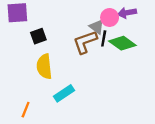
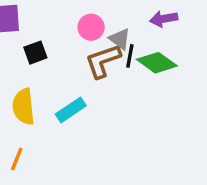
pink circle: (110, 17) -> (91, 27), moved
yellow semicircle: (44, 66) -> (23, 107), moved
cyan rectangle: (64, 93) -> (71, 110), moved

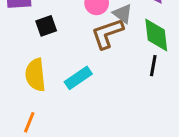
black line: (130, 56) -> (153, 66), moved
green diamond: (157, 63) -> (156, 35), turned 48

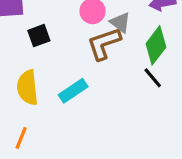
green diamond: (156, 35) -> (156, 45), turned 44
black line: (153, 66) -> (153, 78), turned -50

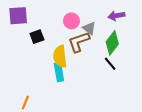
yellow semicircle: (28, 88) -> (60, 56), moved
cyan rectangle: (73, 91) -> (59, 72), turned -66

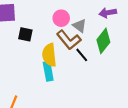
black square: (37, 37) -> (25, 34), turned 32
brown L-shape: (79, 42) -> (69, 40), turned -110
black line: (110, 64) -> (82, 55), moved

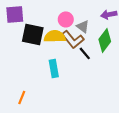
black square: (25, 34) -> (33, 34), size x1.6
yellow semicircle: (49, 55) -> (55, 36), moved, turned 95

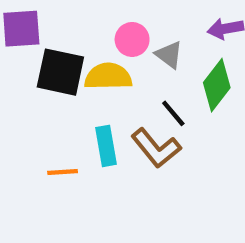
brown L-shape: (73, 39) -> (156, 148), moved
orange line: (22, 97) -> (63, 172), moved, turned 64

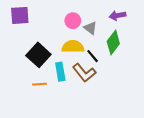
black square: (60, 72) -> (38, 55), moved, turned 30
yellow semicircle: (108, 76) -> (73, 47), moved

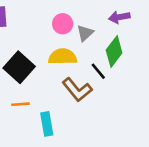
gray triangle: (90, 28) -> (85, 33), turned 40
black line: (93, 56) -> (98, 71), moved
cyan rectangle: (60, 72) -> (47, 124), moved

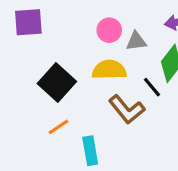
gray triangle: (85, 33) -> (136, 41), turned 36
orange line: (20, 104) -> (58, 127), turned -30

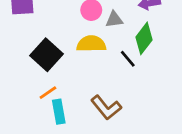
brown L-shape: (127, 109) -> (106, 108), moved
cyan rectangle: (90, 151) -> (59, 112), moved

